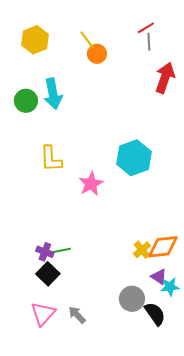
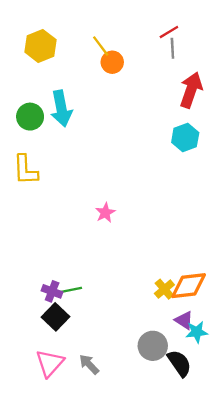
cyan hexagon: (134, 158) -> (185, 137), moved, size x0.7
yellow L-shape: (51, 159) -> (25, 170), moved
pink star: (91, 184) -> (105, 213), size x0.7

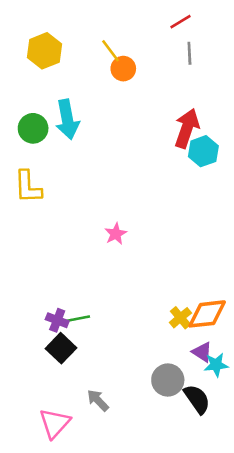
red line: (169, 32) -> (180, 22), moved
red arrow: (191, 90) -> (187, 128), moved
pink triangle: (50, 363) -> (55, 423), moved

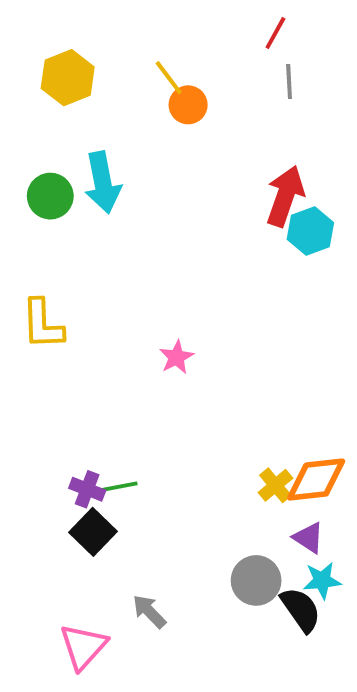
red line: (180, 22) -> (275, 33), turned -30
yellow L-shape: (28, 187) -> (43, 324), moved
cyan star: (216, 365) -> (322, 580), moved

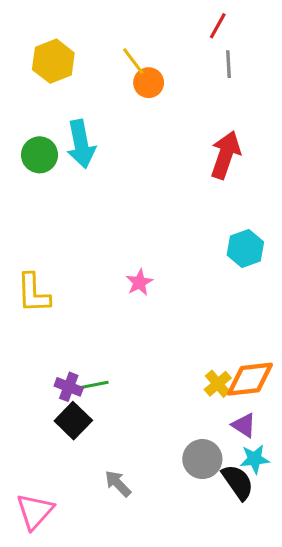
cyan hexagon: (310, 231) -> (245, 249), moved
yellow L-shape: (43, 324) -> (33, 293), moved
pink triangle: (83, 646) -> (35, 511), moved

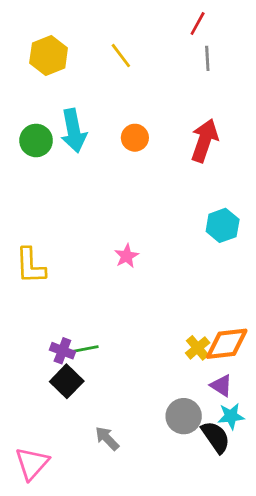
orange circle: (149, 83) -> (135, 138), moved

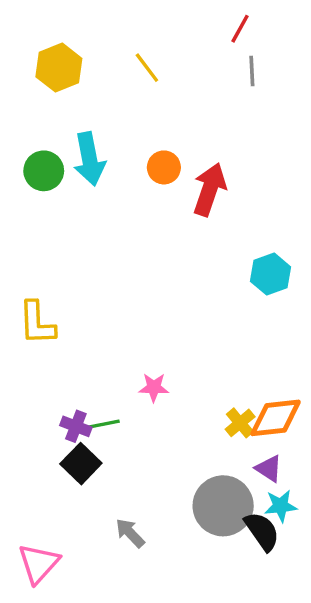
red arrow: (205, 140) -> (210, 189), moved
pink star: (127, 256) -> (154, 387), moved, turned 30
gray circle: (184, 416) -> (223, 506), size x1.4

